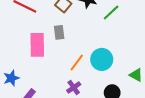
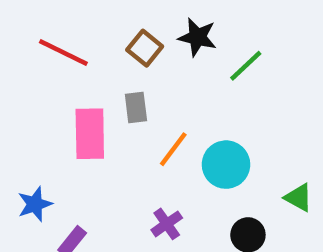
orange line: (77, 63) -> (173, 149), moved

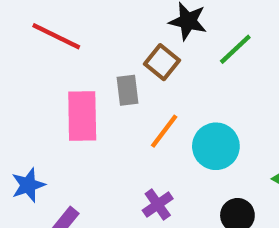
brown square: (145, 48) -> (162, 62), moved

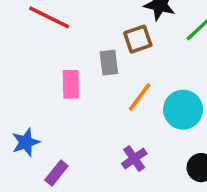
brown square: (162, 62) -> (138, 39), turned 32
pink rectangle: (82, 116) -> (71, 84), size x0.7

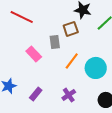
pink rectangle: (71, 84) -> (34, 54), turned -42
purple rectangle: (56, 173) -> (36, 94), moved

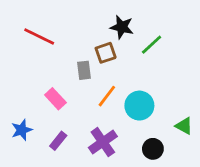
pink rectangle: (34, 54) -> (55, 99), moved
purple cross: (69, 95) -> (103, 142), size x1.5

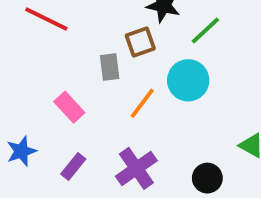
cyan circle: (139, 106) -> (188, 80), moved

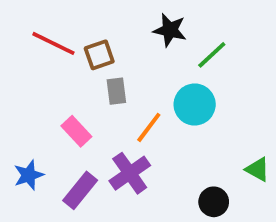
brown square: (140, 42) -> (99, 55), moved
purple rectangle: (73, 167) -> (80, 190), size x1.4
purple cross: (136, 168) -> (130, 173), moved

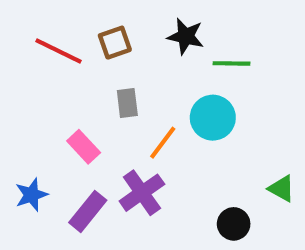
brown square: (99, 55) -> (115, 43), moved
green line: (212, 55) -> (232, 63), turned 44

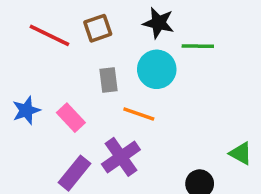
cyan circle: (213, 118) -> (157, 69), moved
orange line: (163, 143) -> (139, 114), turned 72
blue star: (31, 195) -> (26, 110), moved

